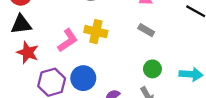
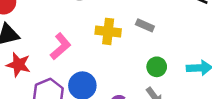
yellow cross: (96, 32) -> (108, 31), moved

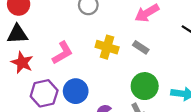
green circle: (157, 67) -> (145, 86), size x1.5

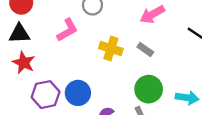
pink L-shape: (62, 53) -> (67, 30), moved

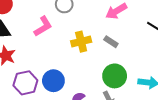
yellow cross: (111, 48) -> (81, 42), turned -30

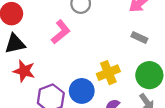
yellow cross: (81, 42) -> (108, 73), moved

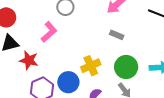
red star: (24, 71) -> (29, 60), moved

